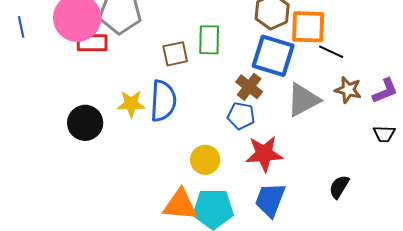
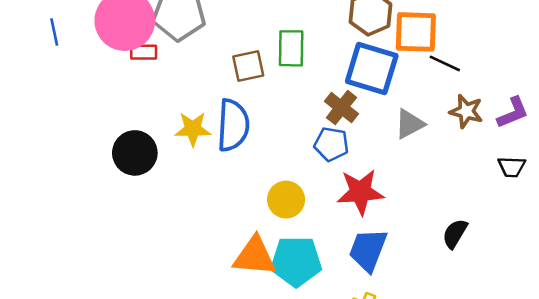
red rectangle: (92, 43) -> (144, 52), size x0.7
gray triangle: (303, 100) -> (410, 124), size x0.7

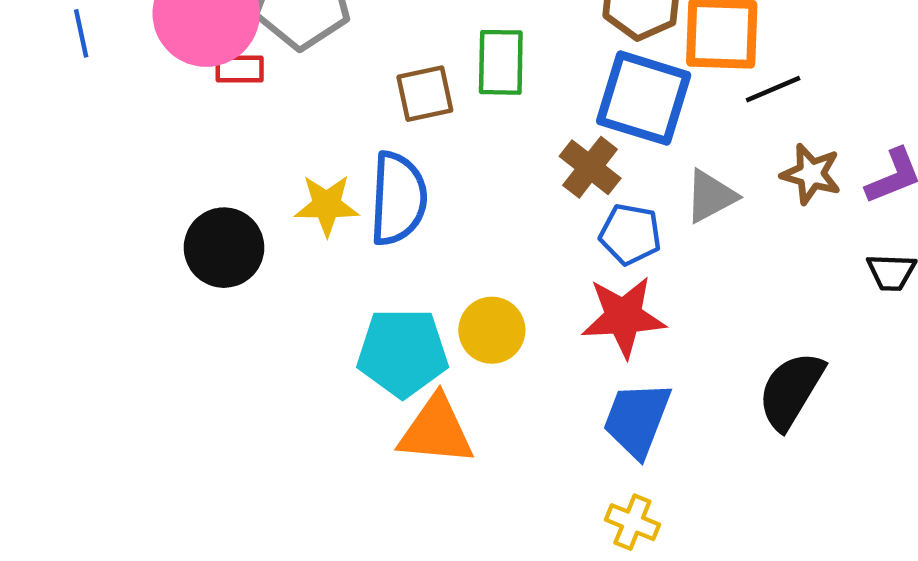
black line: (445, 63) -> (773, 89), turned -48
blue pentagon: (331, 144) -> (630, 234), moved
black semicircle: (455, 234) -> (791, 390), size x1.5
cyan pentagon: (296, 261) -> (403, 353), moved

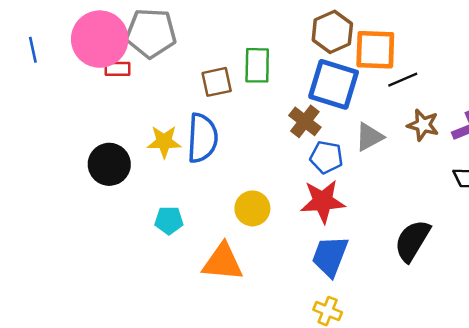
cyan pentagon: (403, 353) -> (169, 220), moved, size x0.6

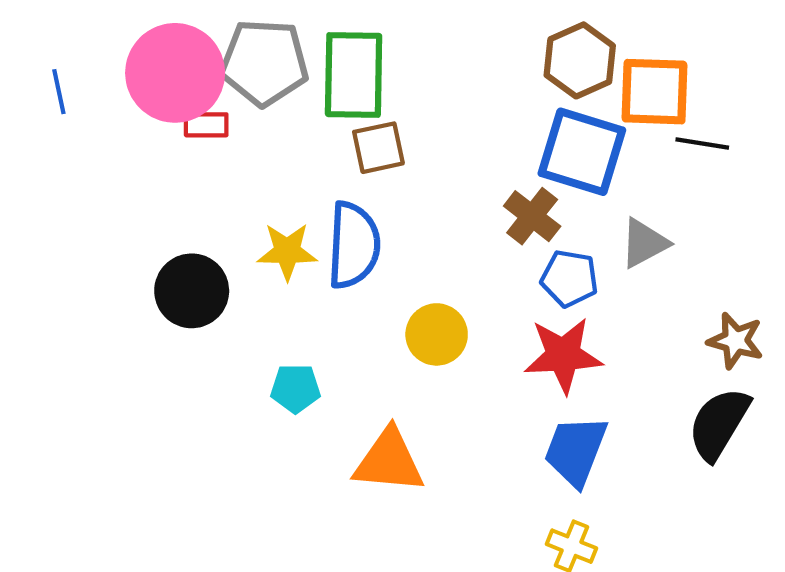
green rectangle: (257, 65) -> (354, 75), moved, size x1.4
black line: (403, 80) -> (702, 143), turned 32
brown star: (423, 125) -> (735, 341), moved
yellow circle: (252, 208) -> (437, 334), moved

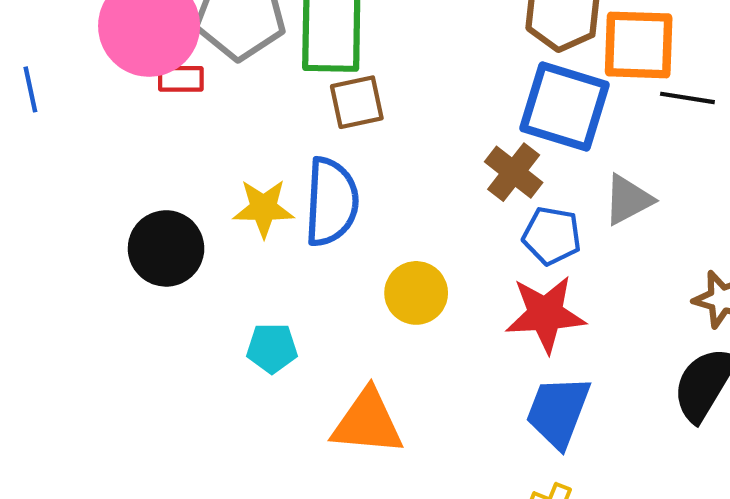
blue line: (59, 92) -> (30, 89), moved

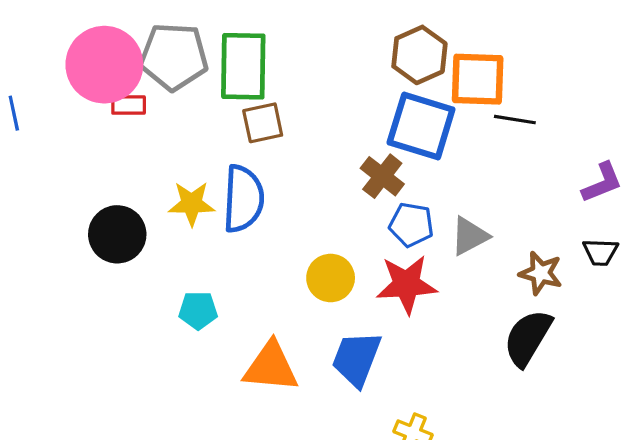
gray triangle: (628, 200) -> (470, 236), moved
yellow circle: (416, 293) -> (331, 278), moved
blue trapezoid: (558, 412) -> (356, 359), moved

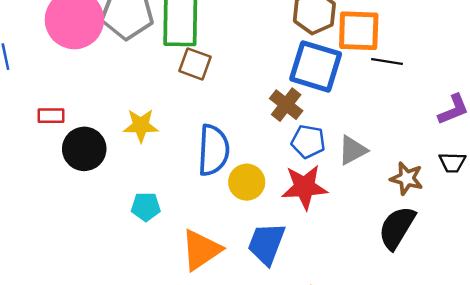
red rectangle: (129, 105) -> (51, 116), moved
brown square: (263, 123) -> (195, 64), turned 32
blue semicircle: (243, 199) -> (213, 150), moved
orange triangle: (271, 367) -> (201, 250), turned -39

